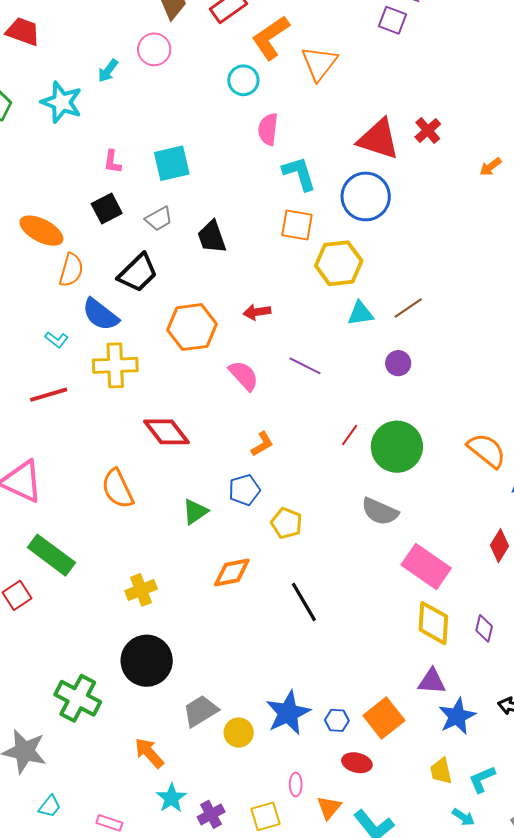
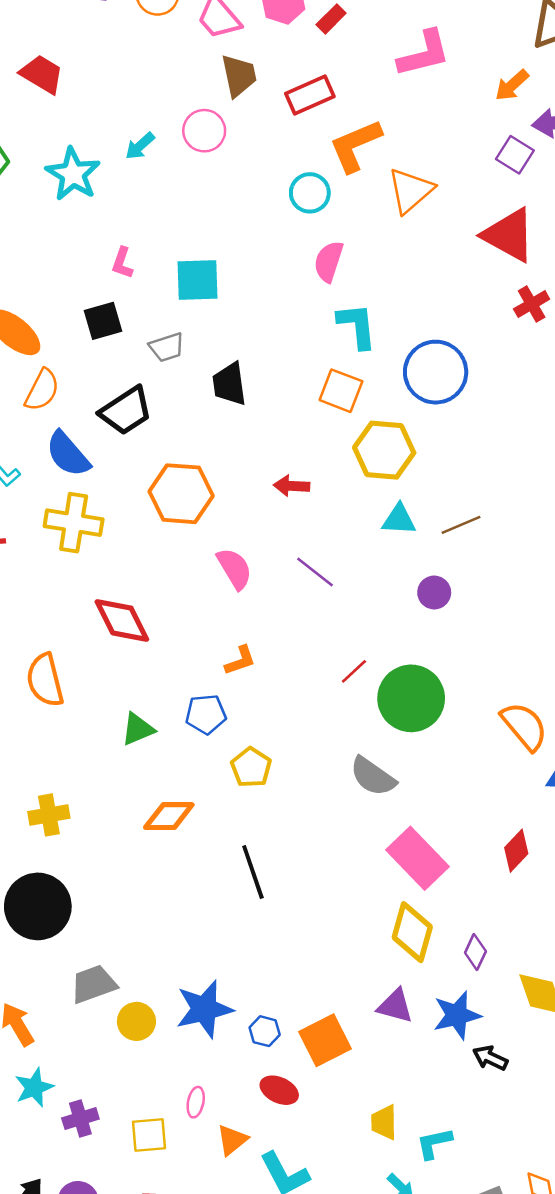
red triangle: (378, 139) -> (509, 235), moved
red arrow: (257, 312) -> (292, 486), moved
blue star: (457, 716) -> (457, 1015), moved

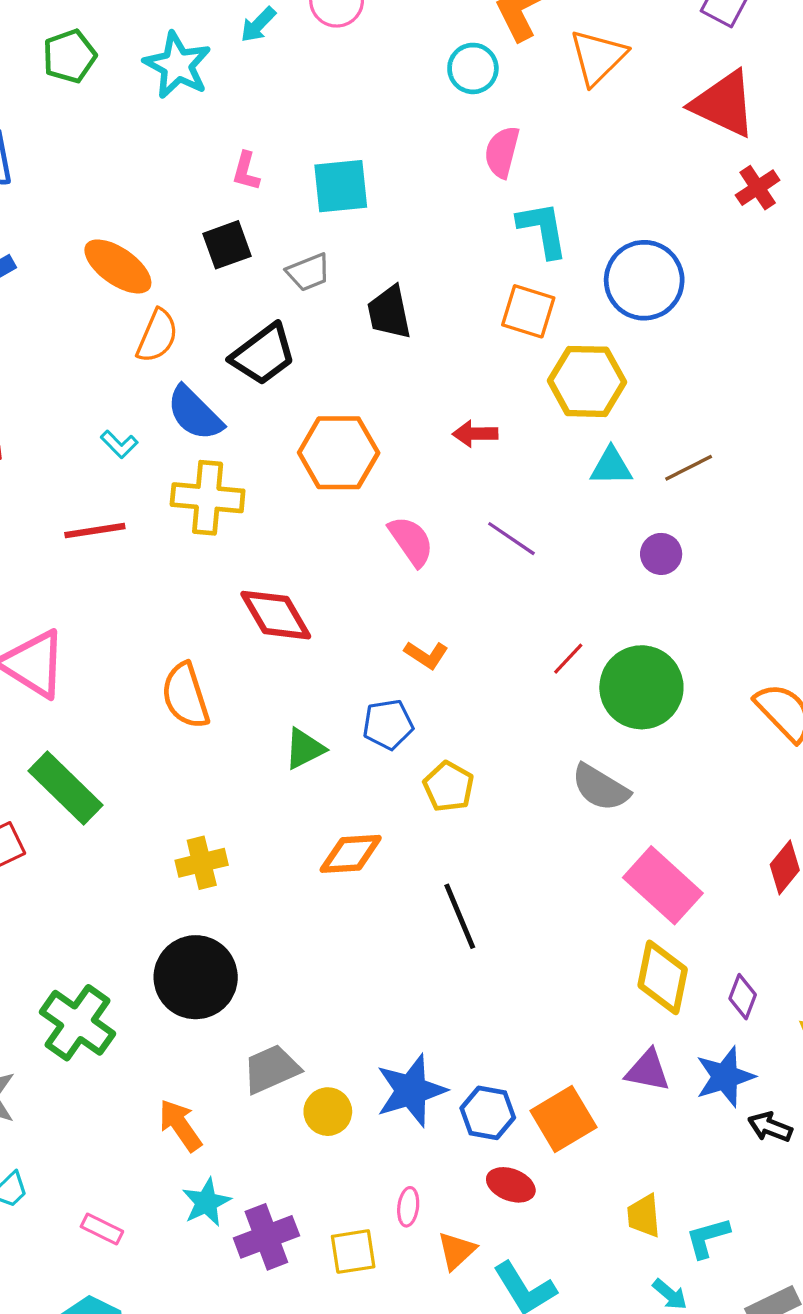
orange L-shape: (240, 661) -> (426, 655), turned 56
blue hexagon: (265, 1031) -> (488, 1113), size x1.4
purple cross: (80, 1119) -> (266, 1237), size x1.4

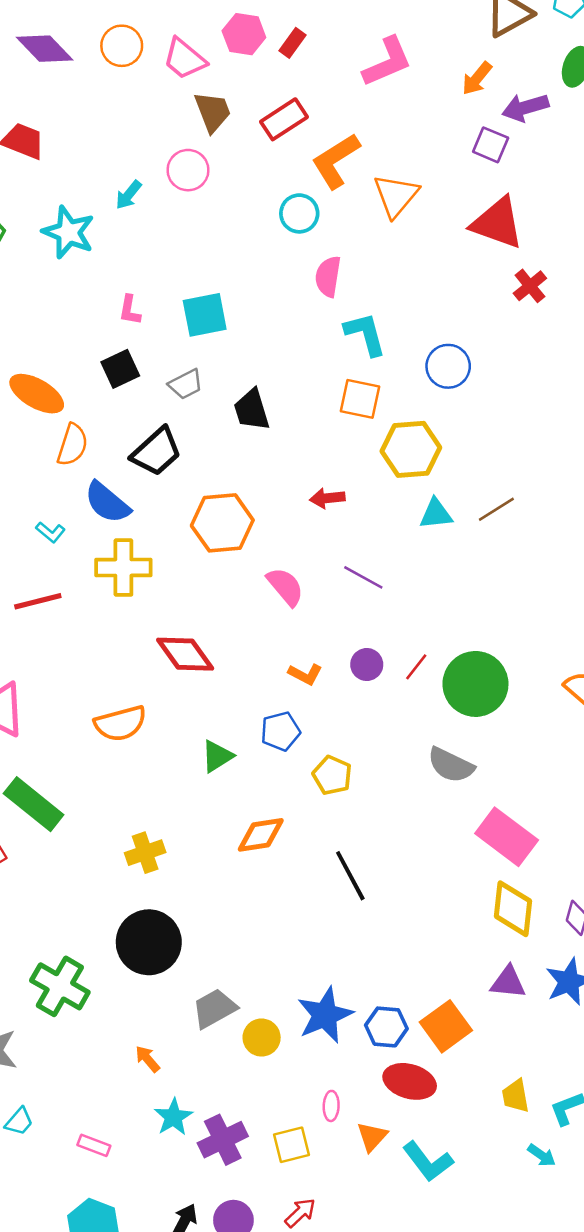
blue circle: (644, 280) -> (448, 366), size x0.7
purple circle: (661, 554) -> (367, 665), moved
orange semicircle: (185, 696) -> (120, 723), turned -82
orange arrow: (180, 1125) -> (147, 1059), size x0.7
red ellipse: (511, 1185) -> (410, 1081), size x1.4

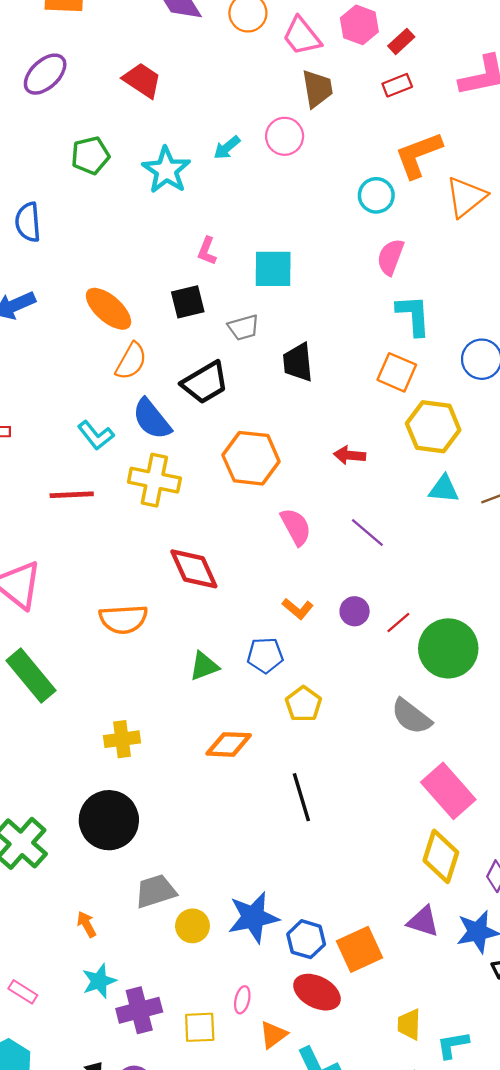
red rectangle: (284, 119) -> (397, 85), moved, size x0.7
cyan L-shape: (51, 532) -> (96, 435), size x1.4

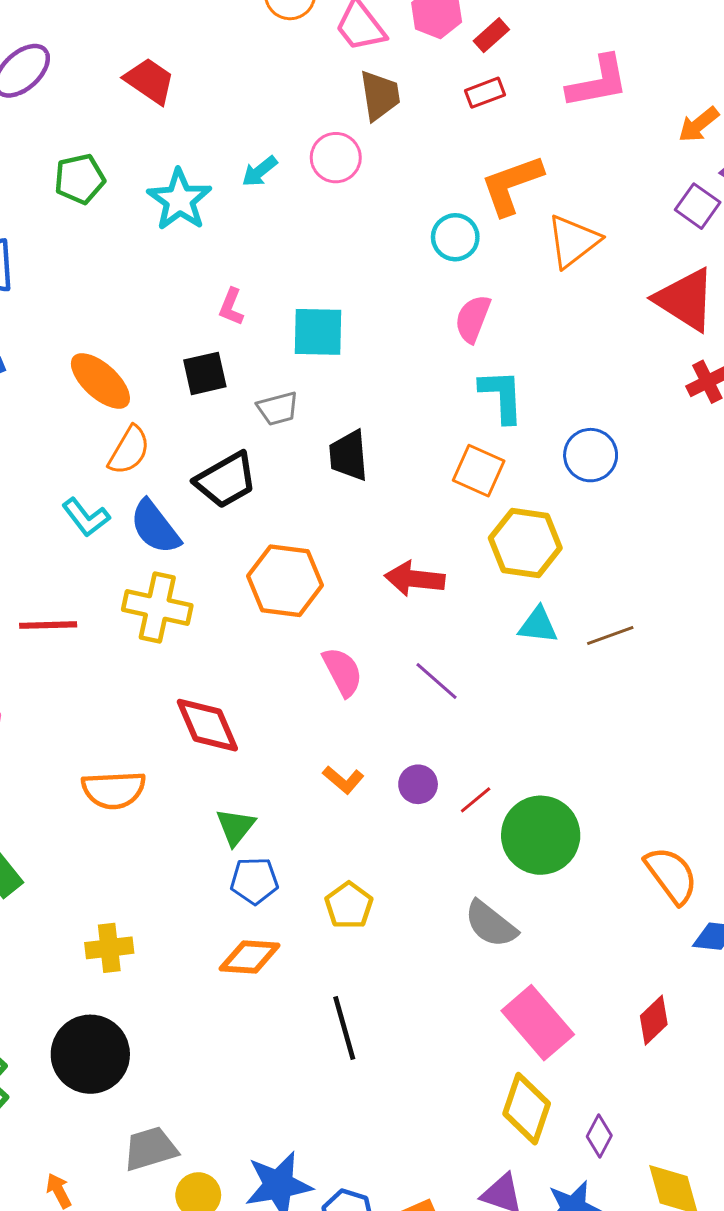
cyan L-shape: (96, 435) -> (86, 517), moved
red arrow: (350, 455) -> (415, 579), size x1.4
blue pentagon: (265, 655) -> (254, 881), moved
green triangle: (204, 666) -> (235, 827), moved, turned -32

